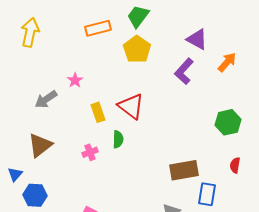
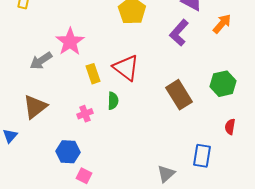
pink star: (75, 80) -> (70, 42), size x1.8
brown rectangle: (184, 170) -> (179, 95), moved, turned 68
blue hexagon: (35, 195) -> (68, 152), moved

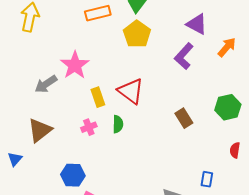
brown rectangle: (179, 95) -> (184, 118), size x0.7
pink cross: (85, 114) -> (89, 127), moved
blue rectangle: (202, 156) -> (207, 179), size x0.7

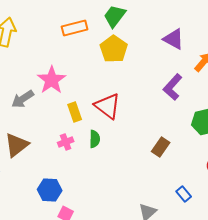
purple L-shape: (184, 56) -> (173, 87), moved
brown rectangle: (184, 118) -> (161, 147), moved, turned 66
blue rectangle: (207, 179) -> (184, 194), turned -49

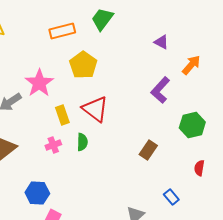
purple triangle: (174, 39) -> (161, 42), size x0.7
yellow pentagon: (114, 49) -> (83, 65), moved

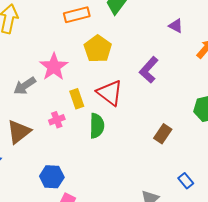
purple L-shape: (160, 90) -> (149, 70), moved
green semicircle: (82, 142) -> (97, 126), size x1.4
pink cross: (53, 145) -> (57, 120), moved

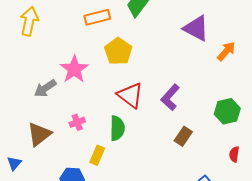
purple triangle: (176, 26) -> (196, 28), size x1.8
purple L-shape: (149, 70) -> (170, 97), moved
yellow rectangle: (77, 99) -> (97, 155), moved, turned 42

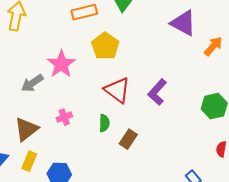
green semicircle: (117, 128) -> (104, 123), size x0.7
brown rectangle: (183, 136) -> (128, 139), moved
yellow rectangle: (97, 155) -> (29, 161), moved

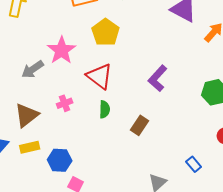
red triangle: (117, 90) -> (100, 76), moved
brown rectangle: (128, 139) -> (140, 125), moved
yellow rectangle: (29, 161) -> (30, 147), turned 54

